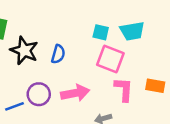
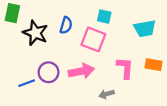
cyan trapezoid: (132, 31) -> (145, 29), moved
blue semicircle: (58, 54) -> (66, 25), moved
pink square: (110, 59) -> (93, 39), moved

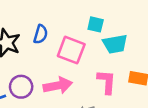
cyan square: (104, 16) -> (96, 24), moved
cyan trapezoid: (145, 29) -> (115, 44), moved

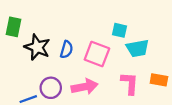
blue semicircle: (41, 34) -> (67, 49), moved

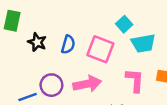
cyan square: (119, 30) -> (124, 24), turned 35
black star: (37, 47) -> (37, 42), size x0.7

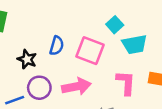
black star: (37, 42) -> (27, 59), moved

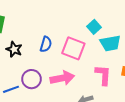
black star: (27, 59) -> (14, 49), moved

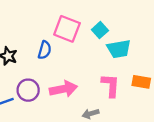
pink square: (73, 48) -> (67, 29), moved

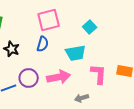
pink square: (67, 29) -> (49, 20), moved, turned -35
cyan trapezoid: (119, 49) -> (76, 53), moved

